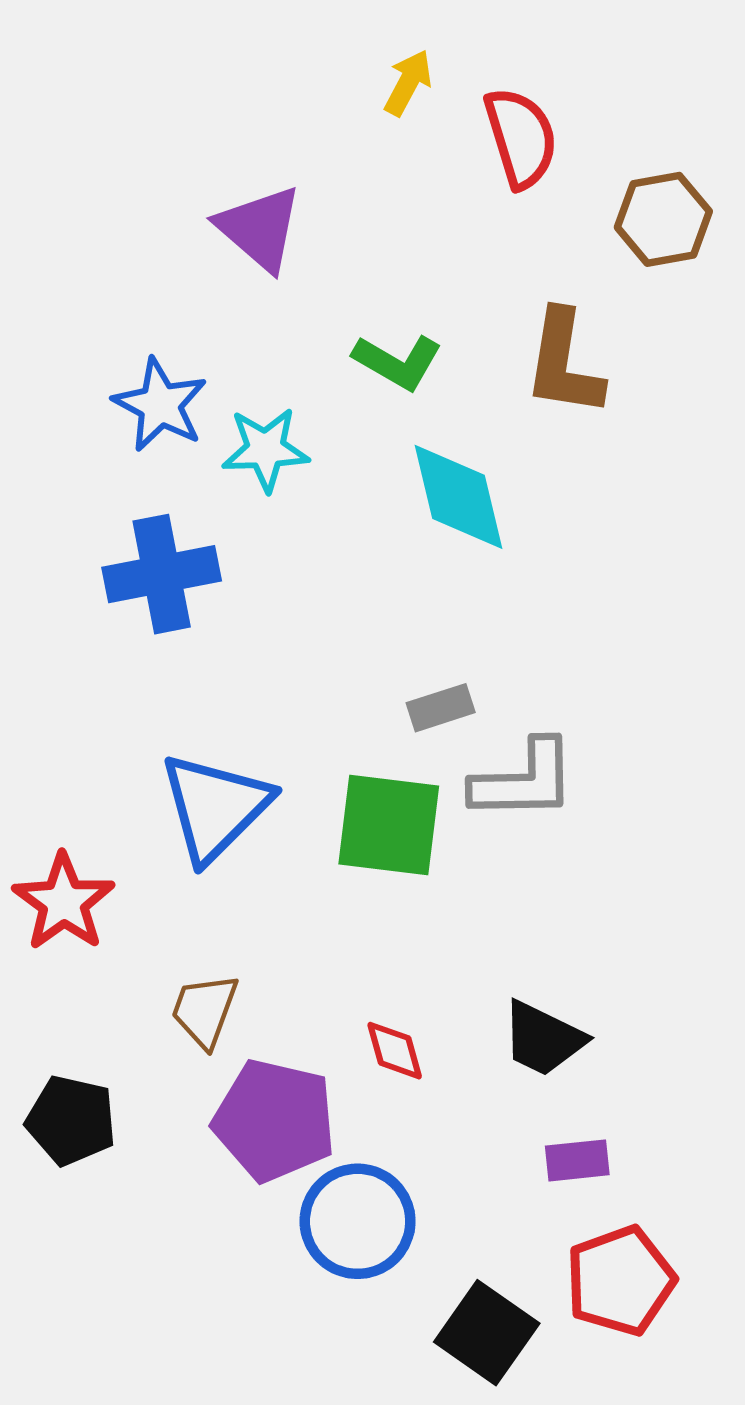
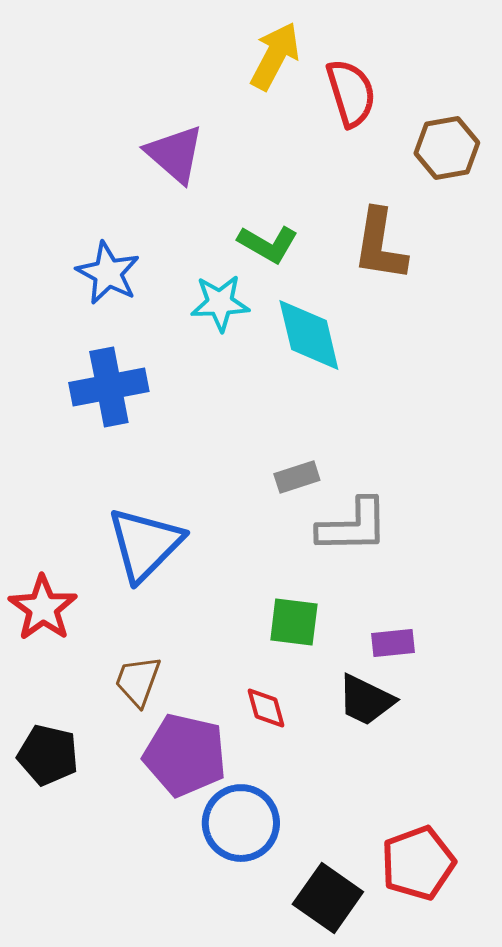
yellow arrow: (408, 83) -> (275, 56), size x1.5
cyan star: (266, 449) -> (220, 303), moved
green square: (389, 825) -> (294, 622), moved, size x0.7
purple rectangle: (577, 1160) -> (393, 643), moved

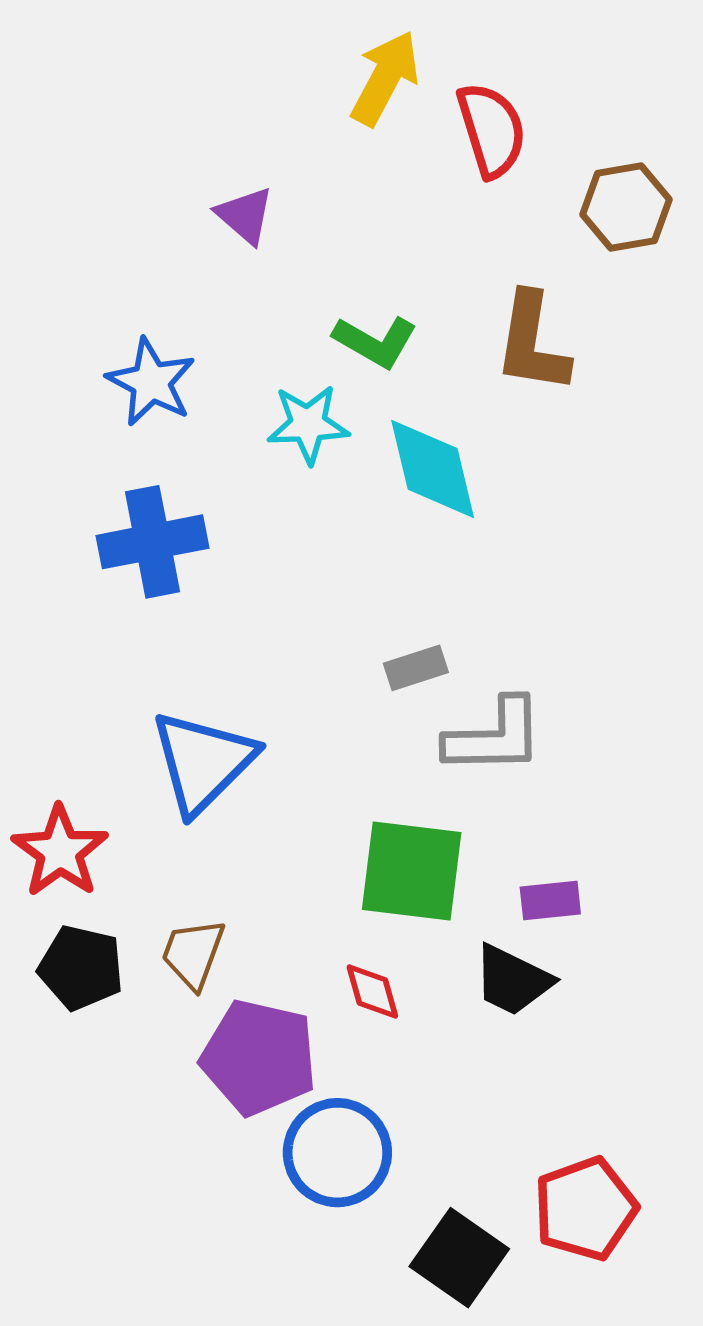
purple triangle: (175, 154) -> (245, 215), size x0.7
green square: (294, 622) -> (412, 871), size x1.5
black pentagon: (48, 755) -> (81, 968), moved

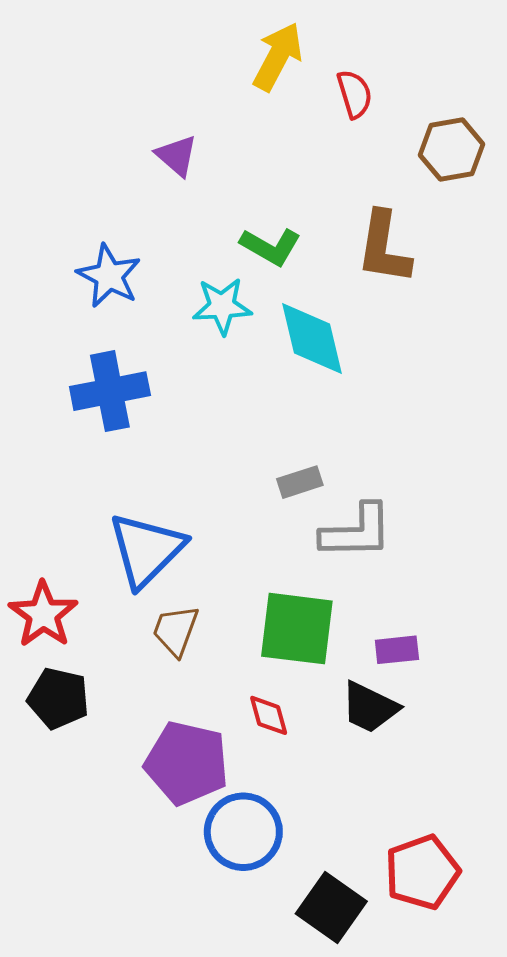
red semicircle: (491, 130) -> (354, 94), size x0.7
brown trapezoid: (193, 954) -> (176, 631), moved

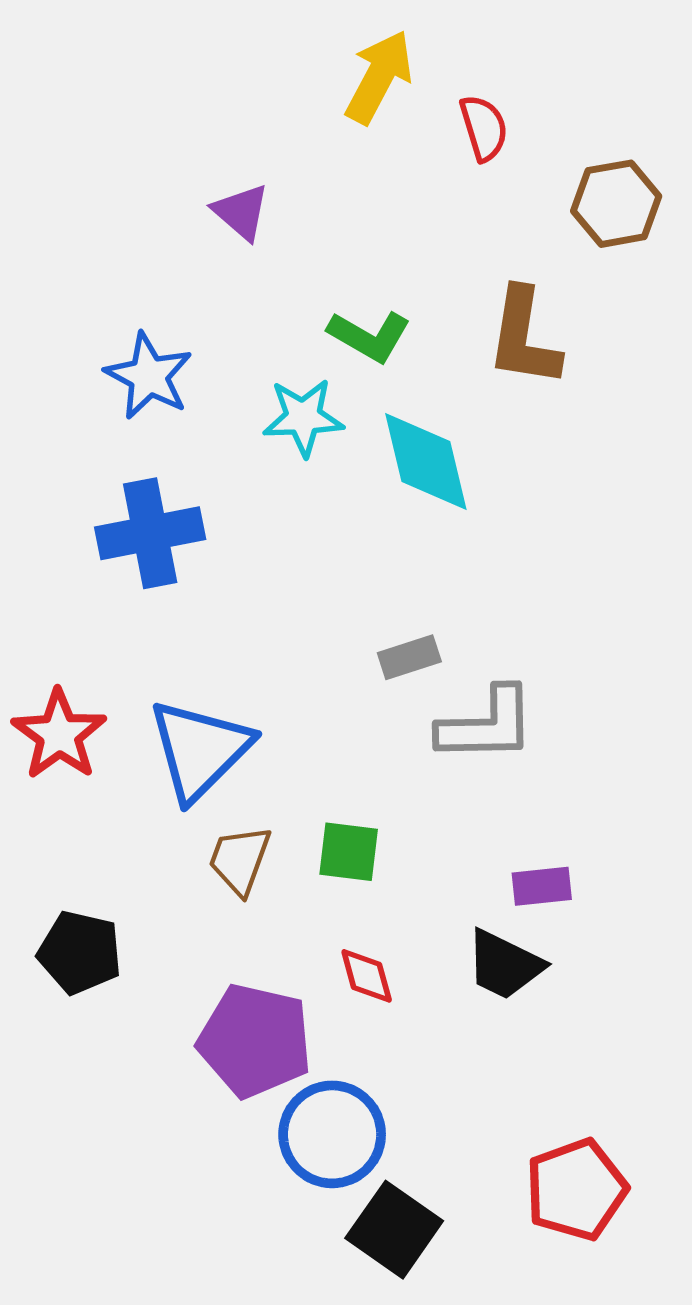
red star: (43, 614) -> (59, 735), moved
green square: (297, 629) -> (349, 852), moved, size x0.6
black square: (331, 907) -> (394, 1230), moved

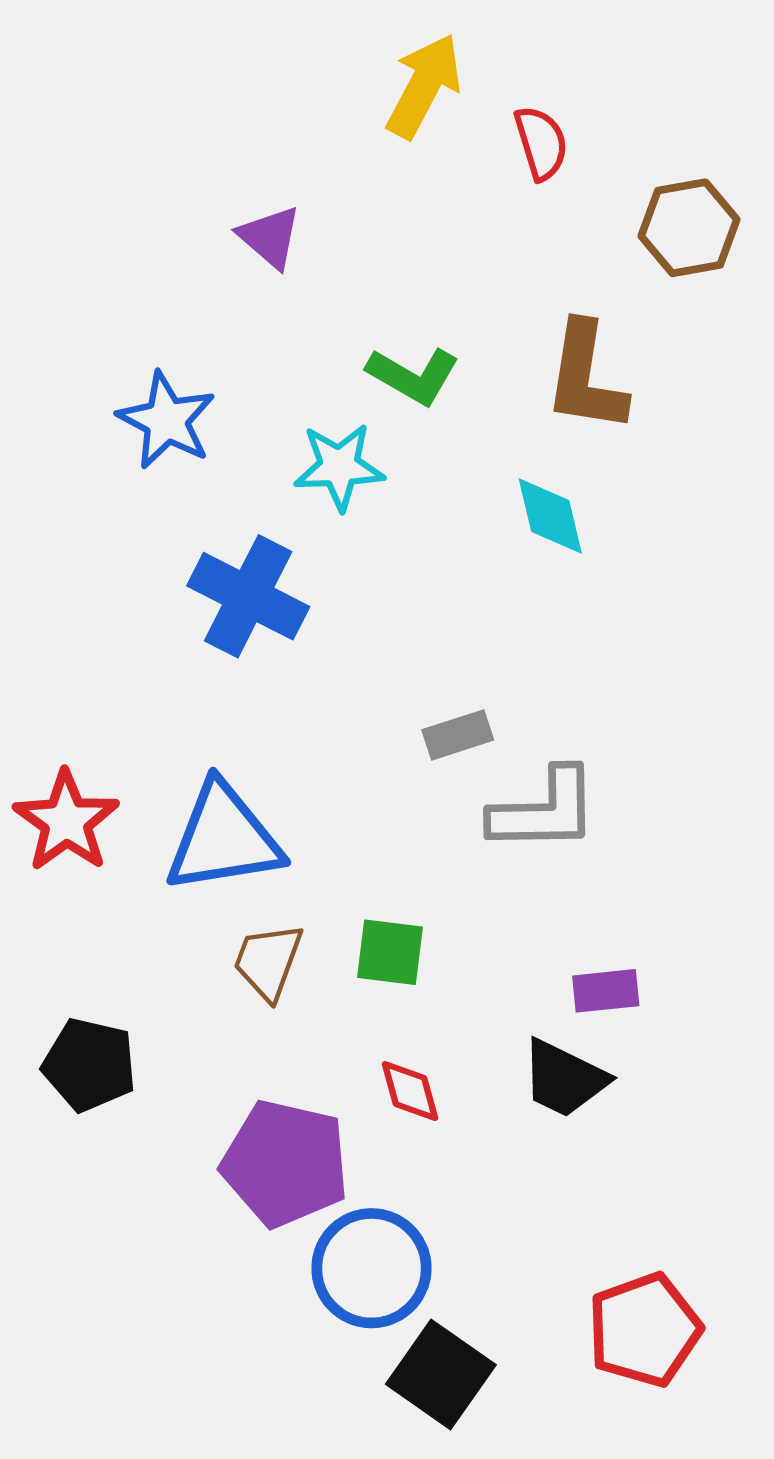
cyan diamond: (426, 462) -> (550, 516), moved, size x0.7
blue cross: (150, 533) -> (248, 596), moved, turned 38
blue triangle: (200, 750) -> (224, 838), turned 36

